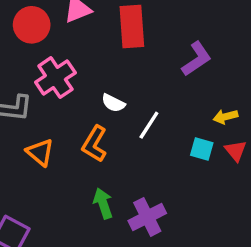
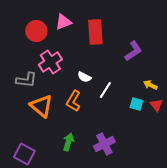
yellow arrow: (225, 117) -> (150, 85), turned 40
orange triangle: (40, 152) -> (41, 106), size x1.4
green arrow: (103, 203) -> (68, 142), moved, turned 36

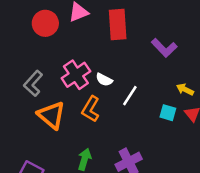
purple L-shape: (133, 51) -> (164, 48), turned 80
pink cross: (50, 62) -> (76, 75), moved
gray L-shape: (26, 80) -> (33, 83), turned 125

